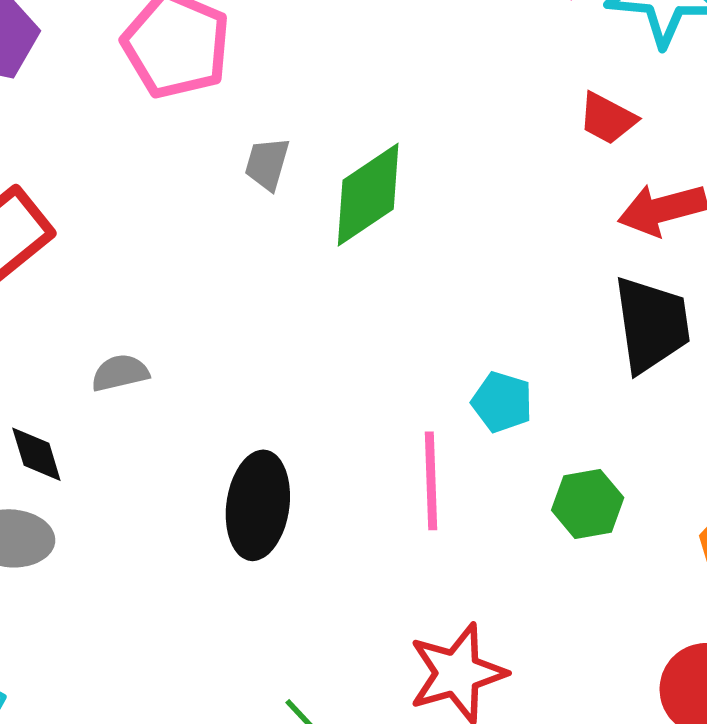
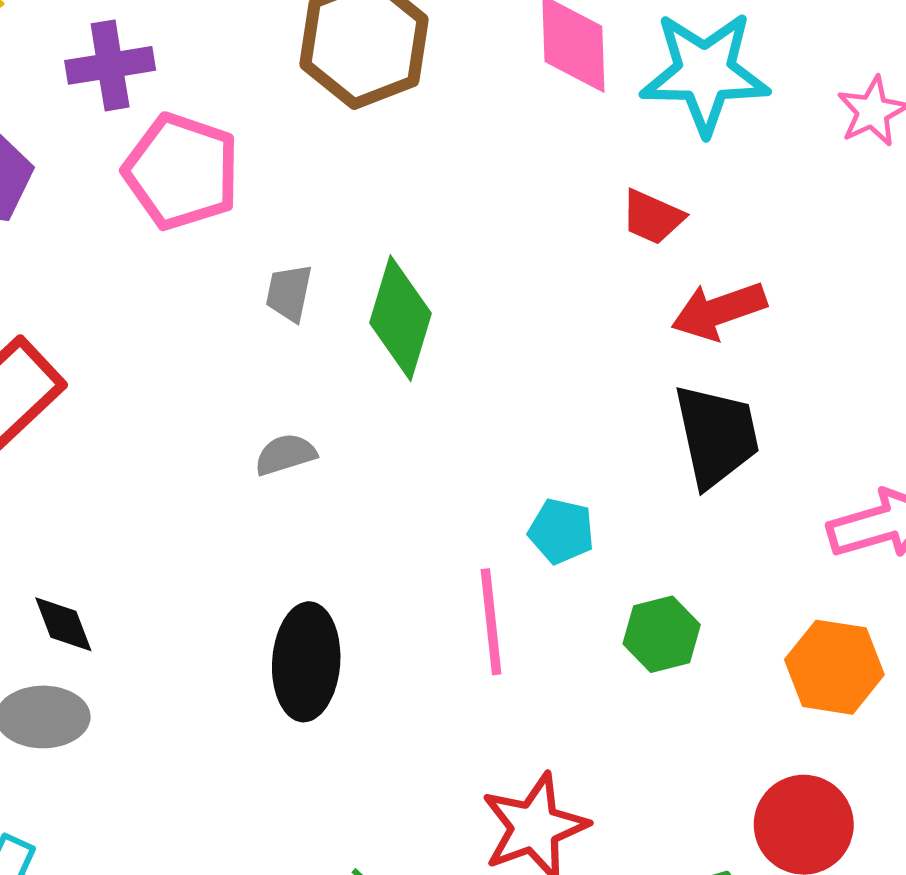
green diamond: (368, 195) -> (400, 318), turned -35
gray semicircle: (120, 373) -> (285, 455), moved

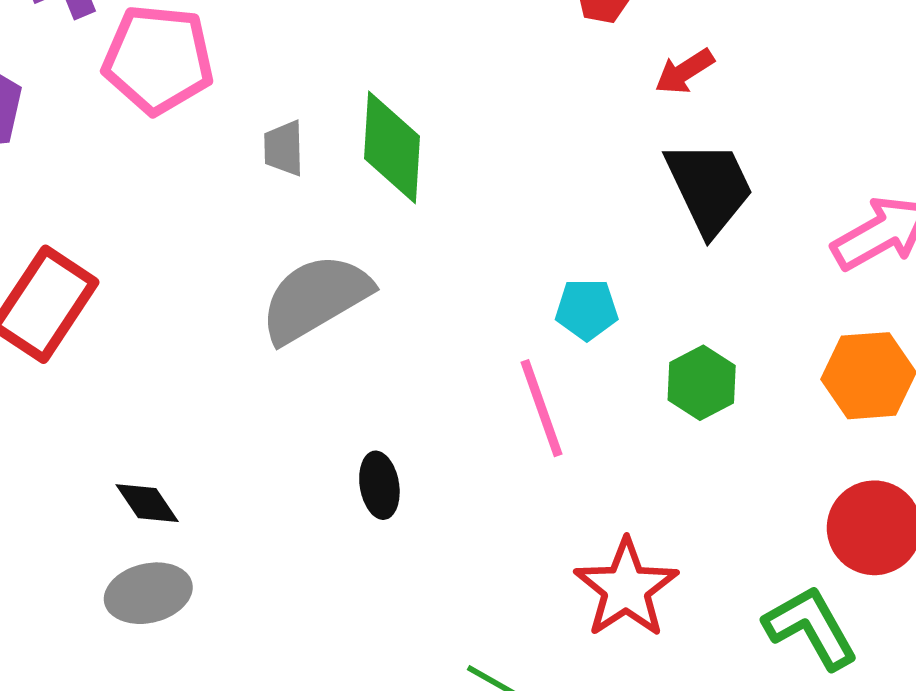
red arrow: (719, 311) -> (684, 72), size x0.7
gray semicircle: (285, 455) -> (315, 298), size x2.0
black ellipse: (306, 662) -> (379, 485), size x0.6

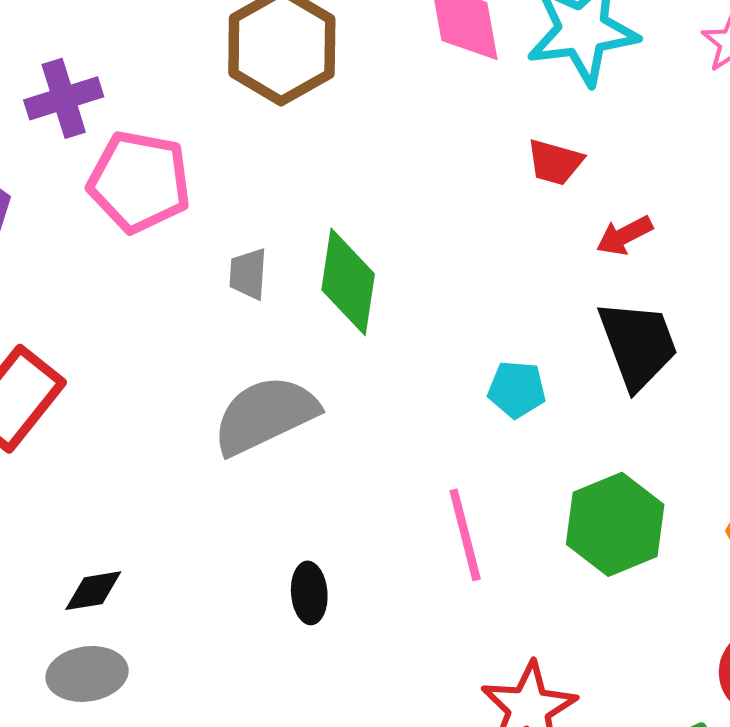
cyan pentagon: (587, 309) -> (517, 389), moved
green hexagon: (702, 383) -> (615, 524), size x1.5
black diamond: (147, 503) -> (93, 591), turned -70

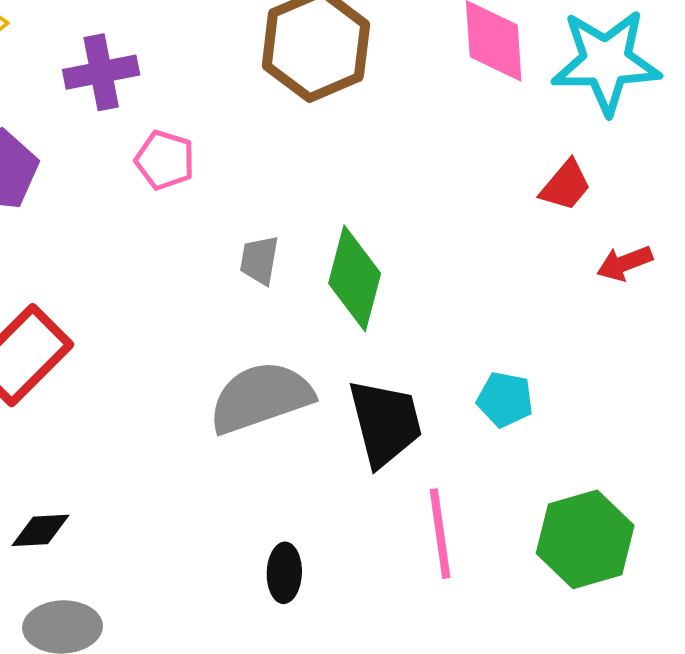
red trapezoid: (555, 162) -> (566, 186), turned -72
pink pentagon: (139, 182) -> (165, 160), size x0.6
black trapezoid: (638, 344) -> (385, 423), moved
black diamond: (93, 591) -> (40, 530), moved

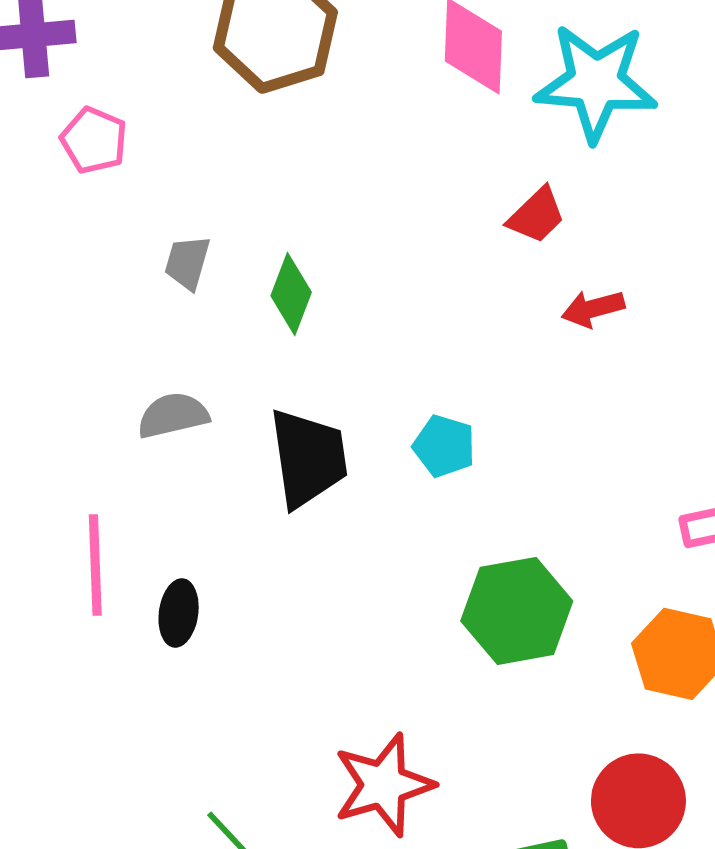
green diamond: (355, 278) -> (291, 294), size x0.7
gray semicircle: (261, 397) -> (173, 415), size x0.6
pink line: (440, 534) -> (95, 565), moved

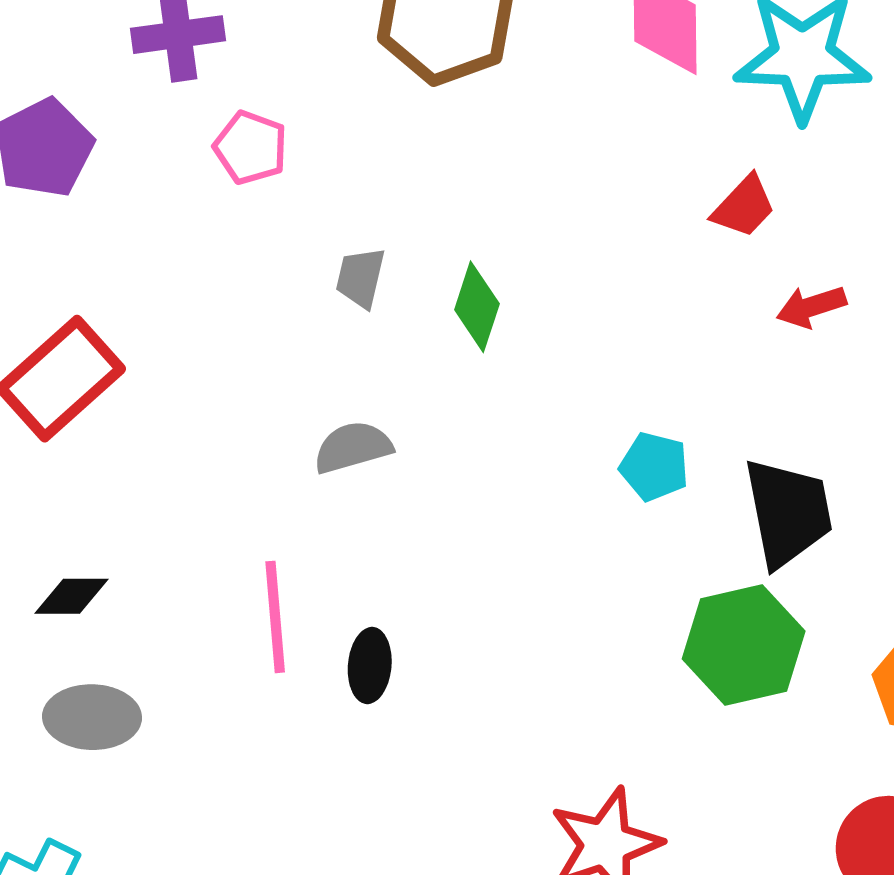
black trapezoid: (308, 458) -> (788, 512), moved

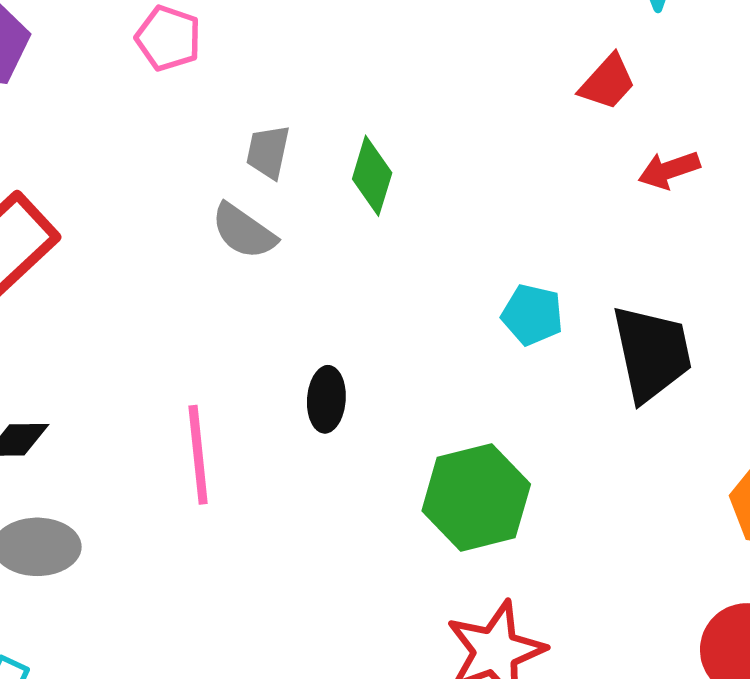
gray semicircle: (353, 447) -> (244, 231), moved, turned -128
green hexagon: (744, 645) -> (476, 498), moved
black ellipse: (370, 665) -> (326, 399), moved

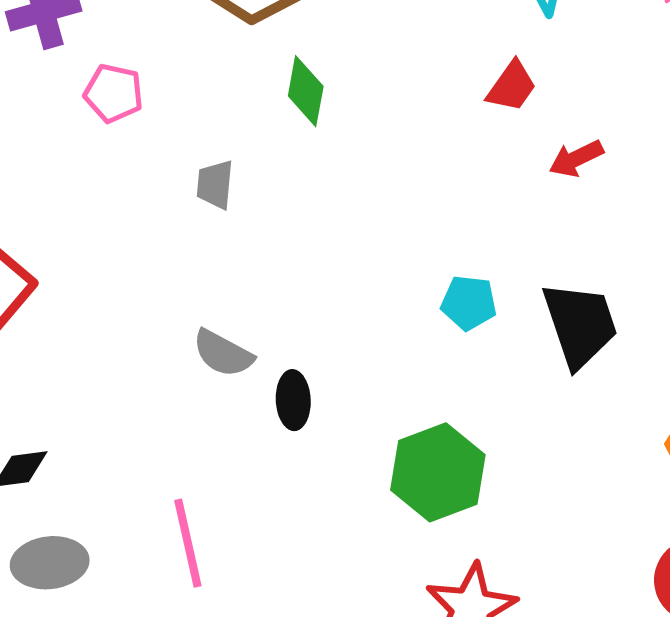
green diamond: (372, 176) -> (306, 91), moved
gray semicircle: (244, 231) -> (223, 353), moved
pink line: (198, 455) -> (188, 543), moved

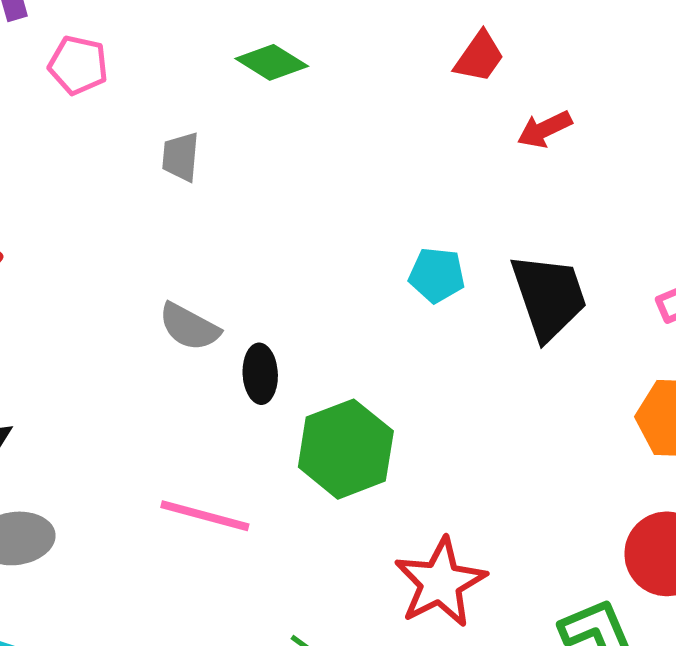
green diamond: (306, 91) -> (272, 62), turned -68
green hexagon: (438, 472) -> (346, 449), moved
pink line: (188, 543) -> (205, 516), moved, turned -62

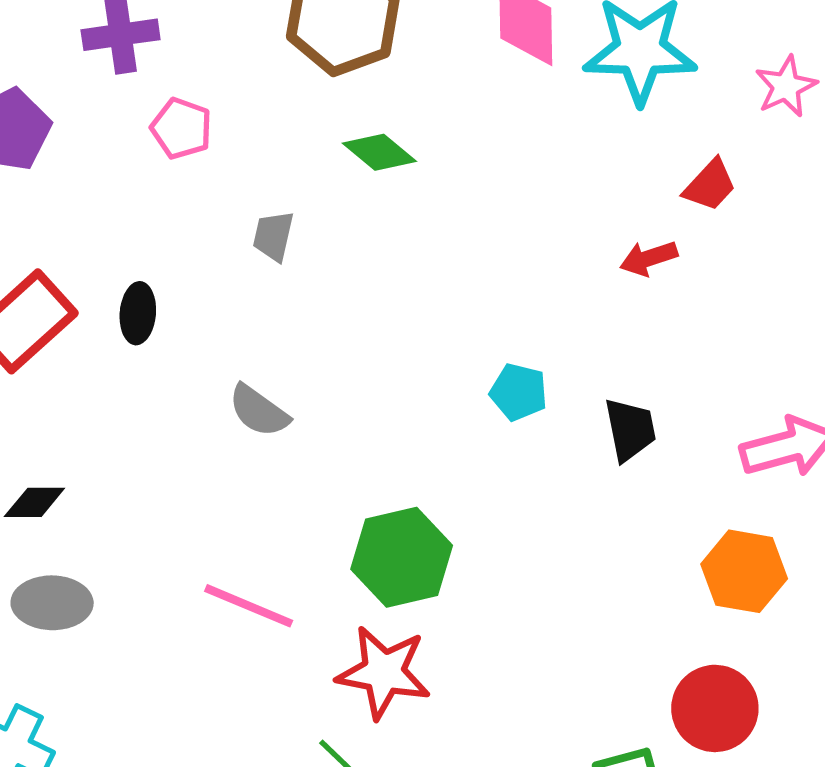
red trapezoid: (479, 57) -> (710, 185), moved
black trapezoid: (549, 297) -> (630, 430), size x0.7
black ellipse: (260, 374) -> (138, 313), moved
red star: (440, 583) -> (384, 672), moved, turned 30

